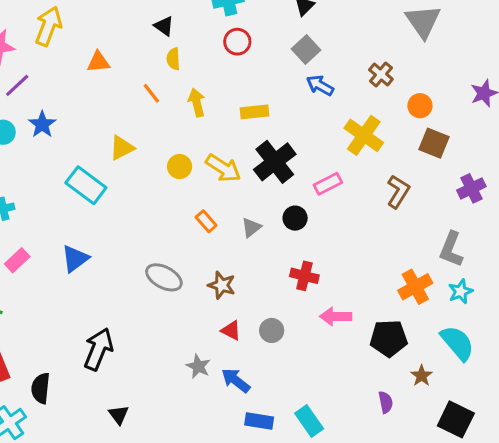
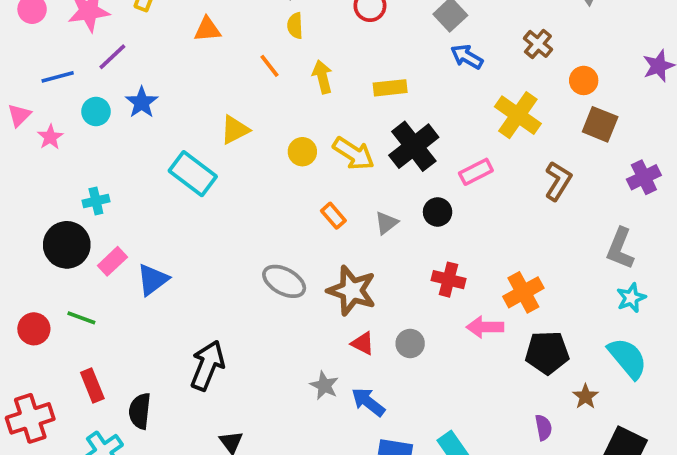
blue triangle: (75, 259) -> (153, 280), moved
brown star: (222, 285) -> (352, 291), size x1.5
orange cross: (415, 287) -> (523, 292), moved

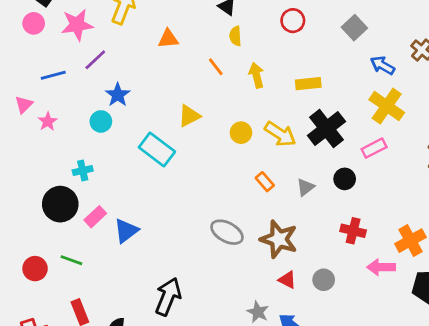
blue arrow: (467, 57) -> (382, 65), moved
cyan circle: (96, 112) -> (101, 121), moved
yellow cross: (518, 115) -> (387, 106), moved

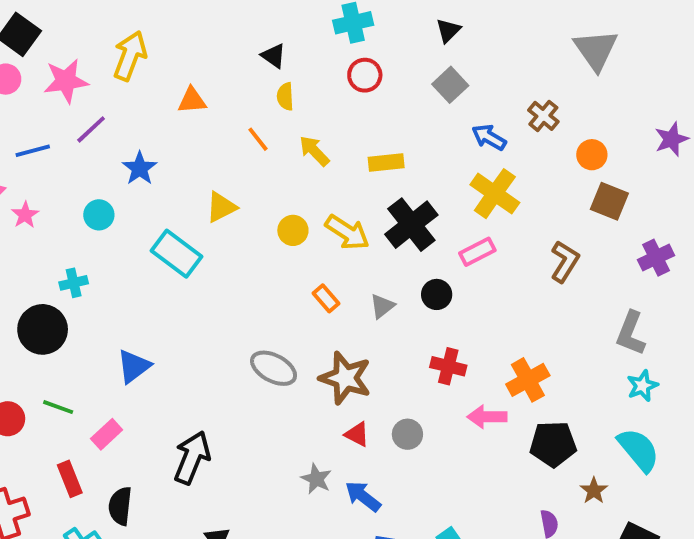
yellow arrow: (256, 75) -> (314, 151), turned -30
blue star: (118, 95) -> (140, 168), moved
pink rectangle: (95, 217) -> (107, 434), moved

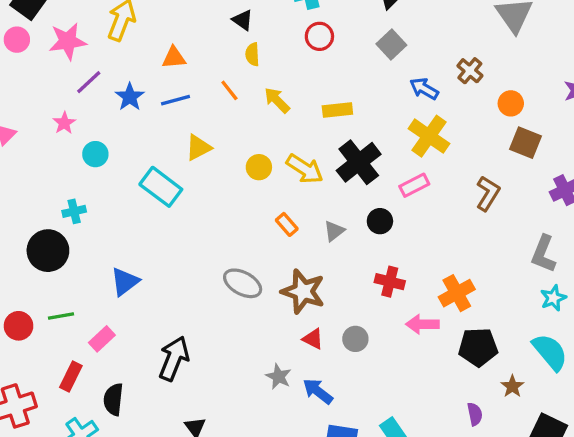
blue line: (33, 151) -> (176, 100), moved
blue star: (140, 168) -> (130, 97), moved
pink star: (25, 215) -> (64, 123), moved
green line: (58, 407) -> (61, 316), turned -30
red rectangle: (70, 479) -> (71, 377), turned 48

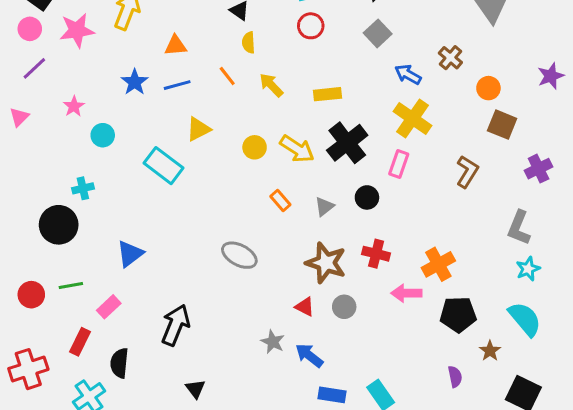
purple line: (89, 82) -> (34, 68), moved
pink rectangle: (414, 185) -> (399, 164), turned -44
brown star: (303, 291) -> (326, 263), moved

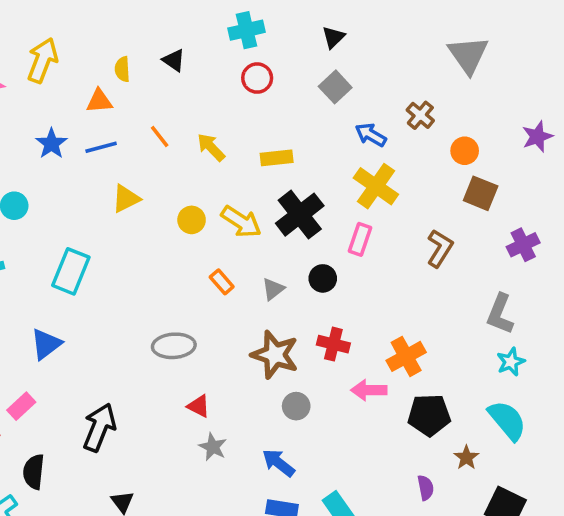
yellow semicircle: (248, 43) -> (122, 69), moved
cyan rectangle: (163, 166) -> (71, 271), moved, turned 75
gray ellipse: (239, 255) -> (174, 346), turned -32
red triangle: (305, 307) -> (199, 406), moved
blue arrow: (309, 355) -> (278, 463), moved

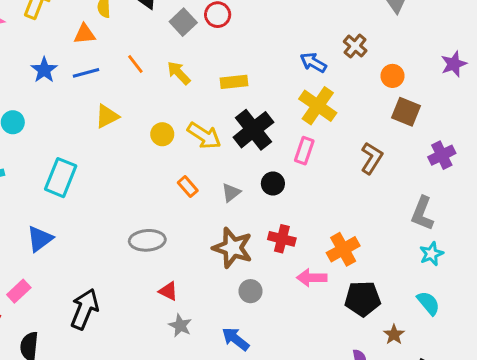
gray square: (335, 87) -> (183, 22), moved
cyan semicircle: (507, 420) -> (428, 303), size x0.7

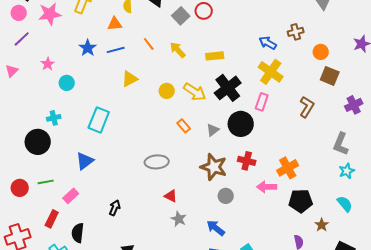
brown cross: (355, 46) -> (296, 32), turned 35
black circle: (273, 184) -> (241, 124), size x1.6
black arrow: (85, 309) -> (115, 208), size x0.6

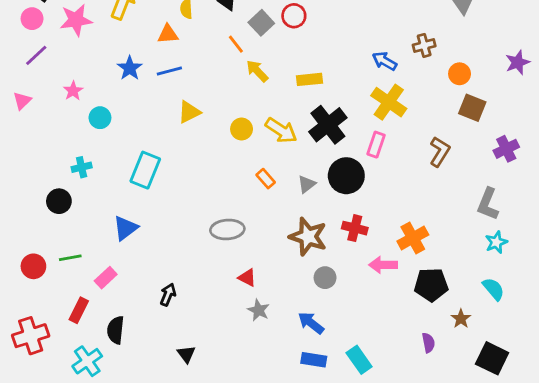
orange line: (149, 44) -> (236, 44), moved
black circle: (38, 142) -> (59, 201), size x0.7

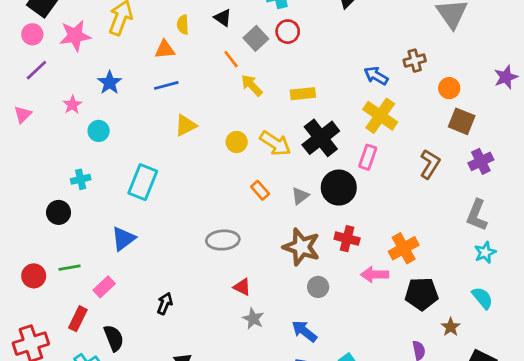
blue star: (130, 68) -> (110, 83), moved
purple cross: (506, 149) -> (481, 161), moved
black semicircle: (116, 330) -> (114, 338), turned 152

